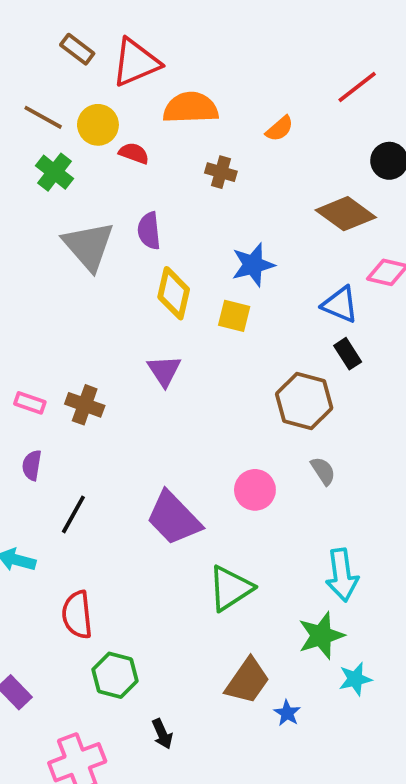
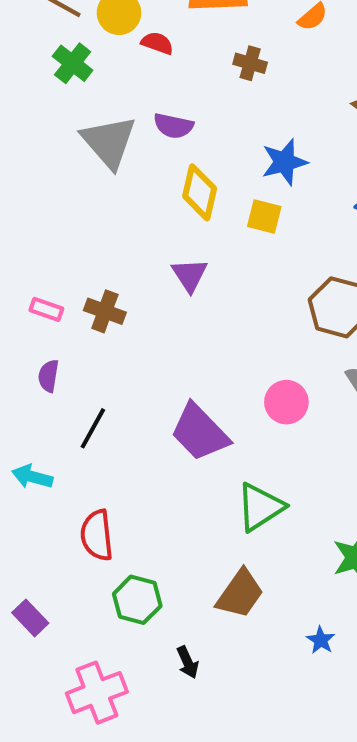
purple semicircle: (149, 231) -> (173, 126), turned -72
brown trapezoid: (247, 681) -> (240, 594), moved

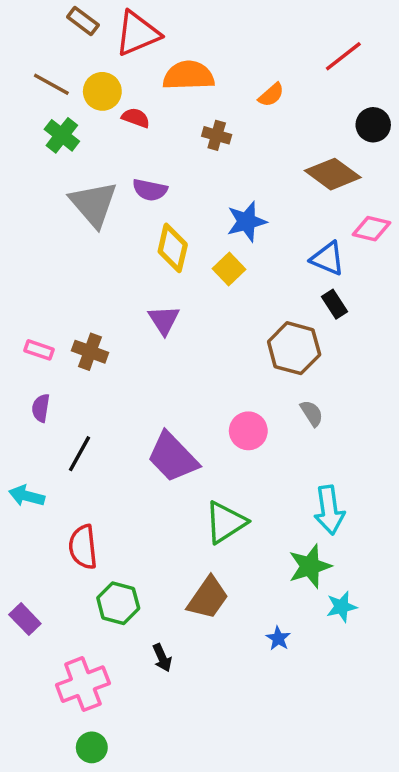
yellow square: (264, 217) -> (229, 269), turned 32

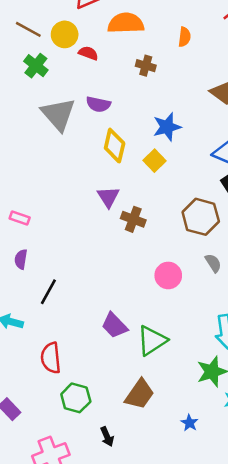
orange semicircle: (271, 95) -> (184, 37), turned -42
brown cross: (90, 352) -> (133, 219), moved
purple trapezoid: (173, 457) -> (115, 325), moved, size x0.7

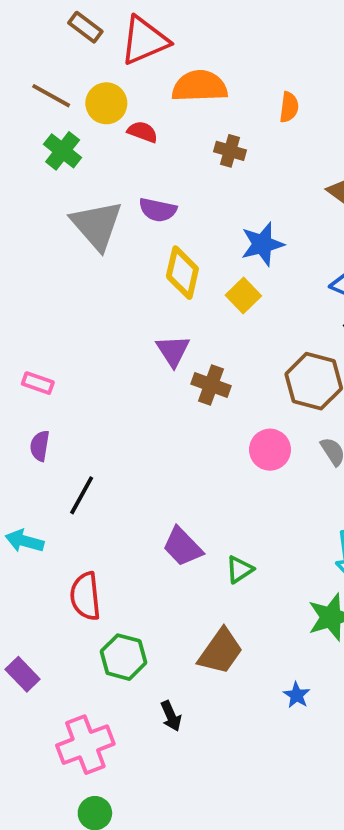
pink circle: (168, 275) -> (270, 450), moved
green triangle: (152, 340) -> (240, 570), size x0.6

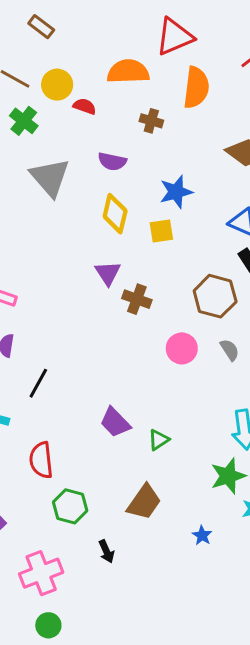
red triangle: (144, 41) -> (175, 37), moved
orange semicircle: (289, 107) -> (196, 87), size x1.8
purple semicircle: (158, 210) -> (112, 161), moved
yellow square: (243, 296) -> (161, 231), turned 35

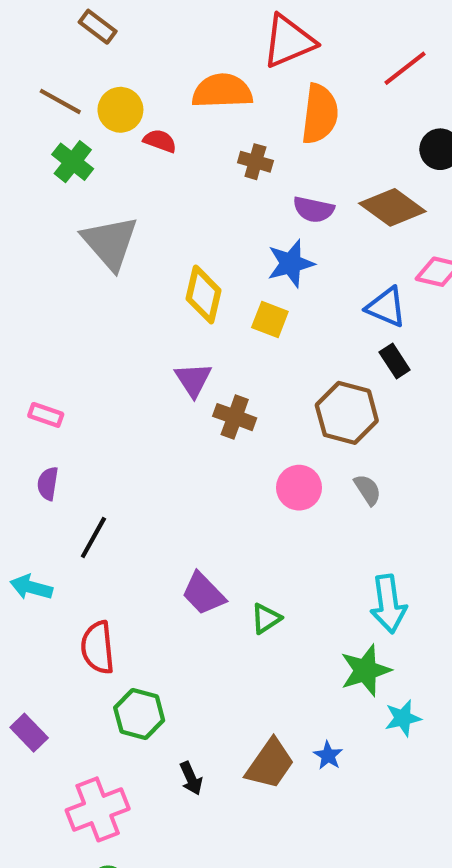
purple semicircle: (112, 161) -> (314, 209), moved
yellow square: (161, 231) -> (270, 319), turned 30
brown trapezoid: (144, 502) -> (270, 764), moved

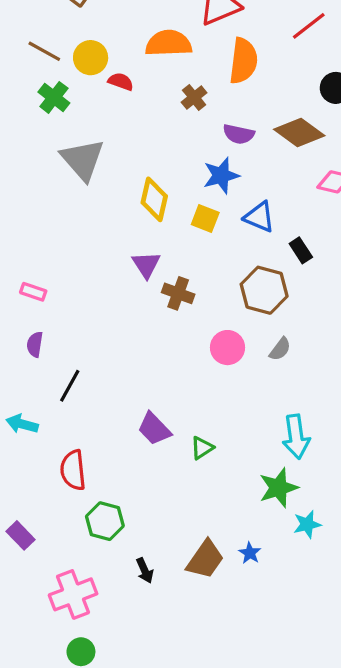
brown cross: (255, 162) -> (194, 97), turned 35
blue triangle: (386, 307) -> (259, 217), moved
gray semicircle: (368, 490) -> (280, 349), turned 70

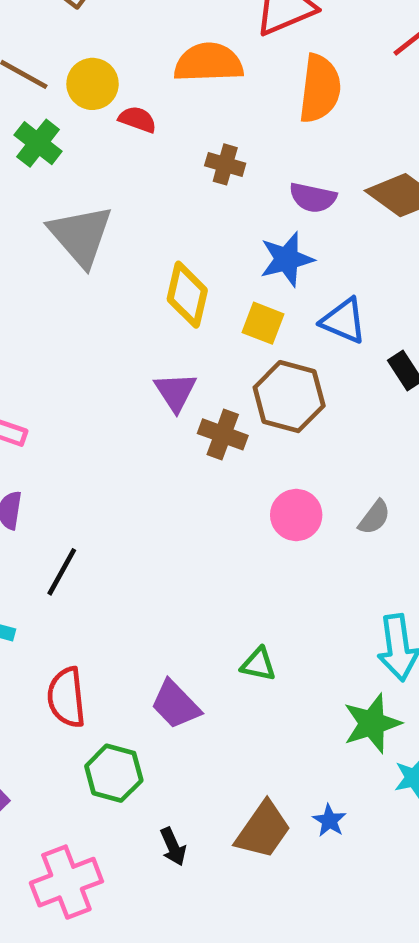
brown cross: (194, 97) -> (225, 164), moved, turned -35
brown hexagon: (264, 290) -> (289, 397), moved
purple trapezoid: (154, 429) -> (175, 704), moved
green triangle: (202, 448) -> (258, 664), turned 45

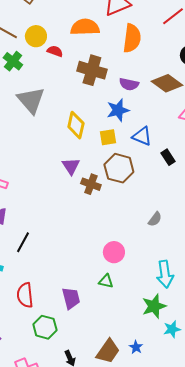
brown cross: (225, 164) -> (92, 70), size x1.8
yellow square: (263, 323) -> (108, 137), turned -30
pink circle: (296, 515) -> (114, 252), moved
purple trapezoid: (175, 704) -> (71, 298), turned -150

